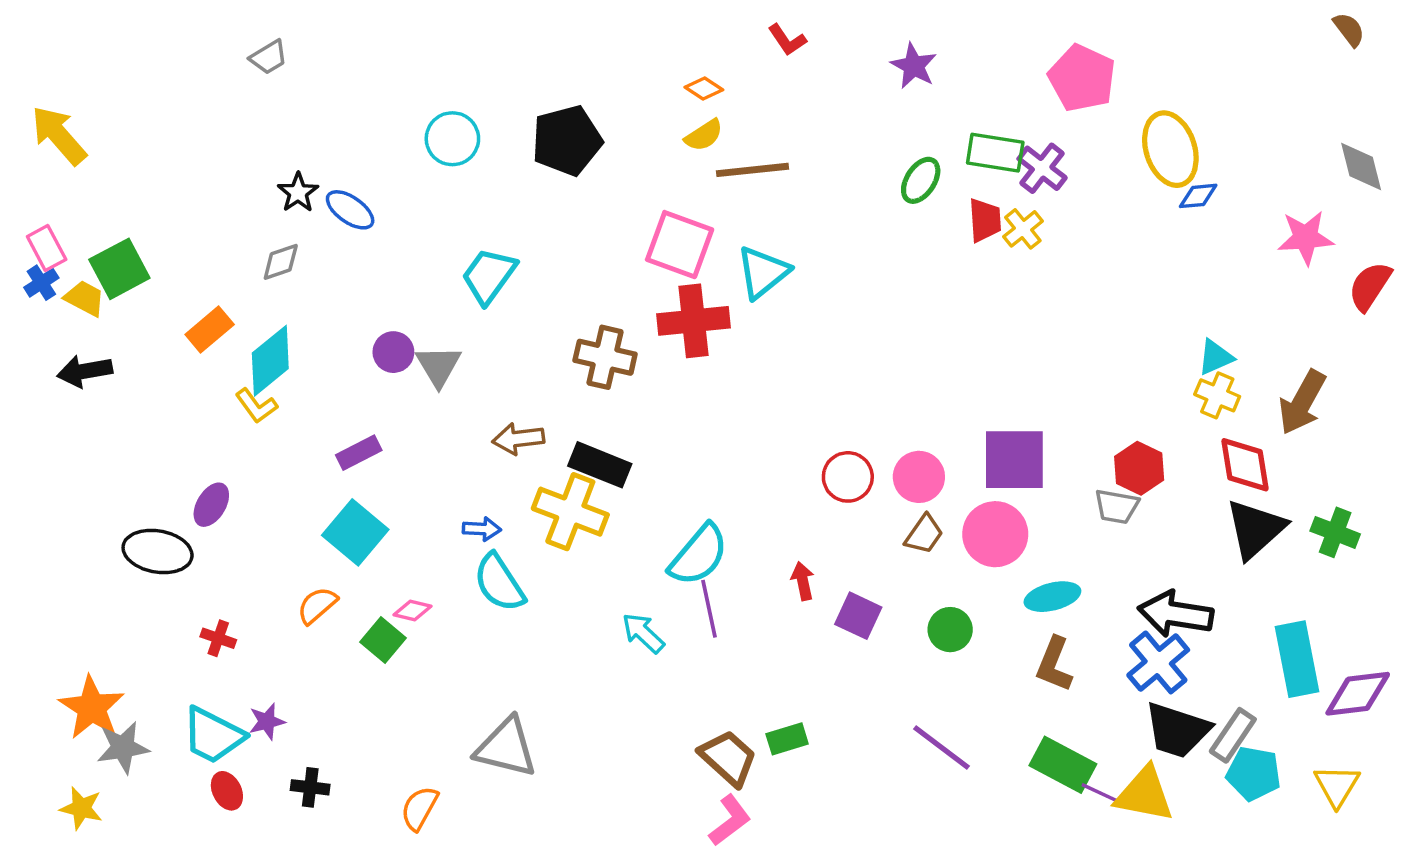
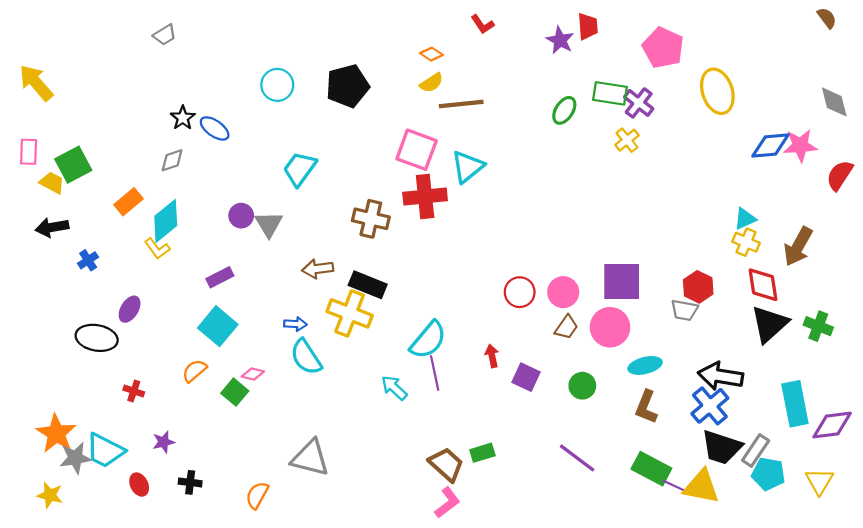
blue diamond: (1198, 196) -> (770, 145), moved, size x1.6
red trapezoid: (985, 220) -> (588, 26), moved
pink rectangle: (47, 248) -> (29, 152), turned 30
blue cross: (41, 283) -> (88, 260), moved
cyan trapezoid: (213, 735) -> (105, 451), moved

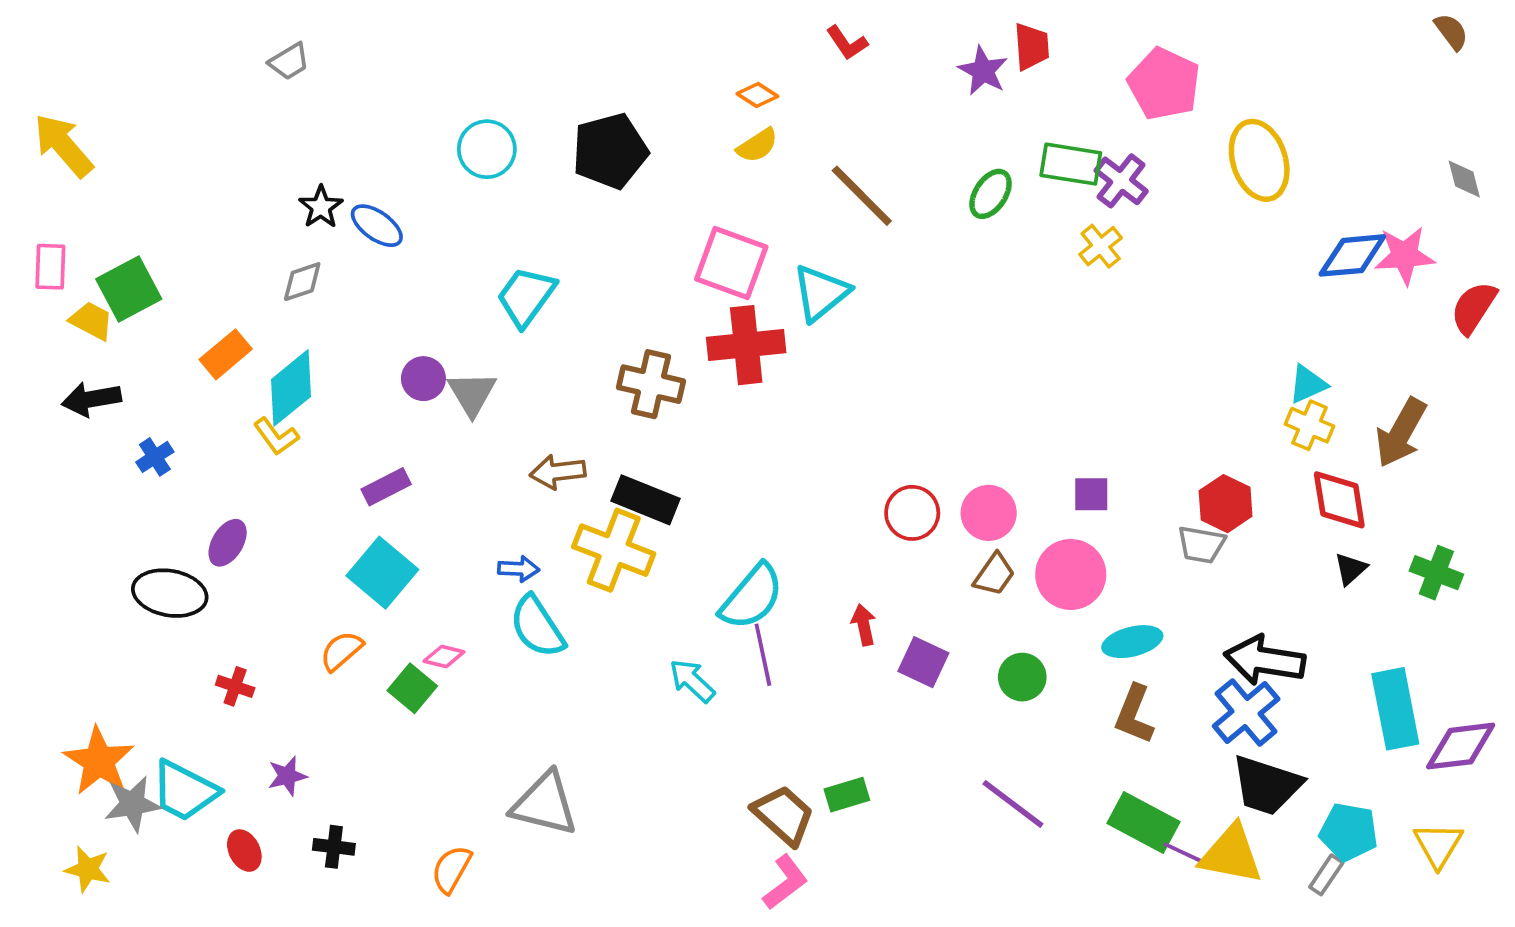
gray diamond: (834, 102) -> (1464, 179), size x0.7
brown line: (461, 104) -> (862, 196), moved, turned 51
purple square: (622, 282) -> (1091, 494), size x0.5
black triangle: (769, 324) -> (1351, 569), size x0.5
gray rectangle: (756, 451) -> (1326, 875), moved, size x0.7

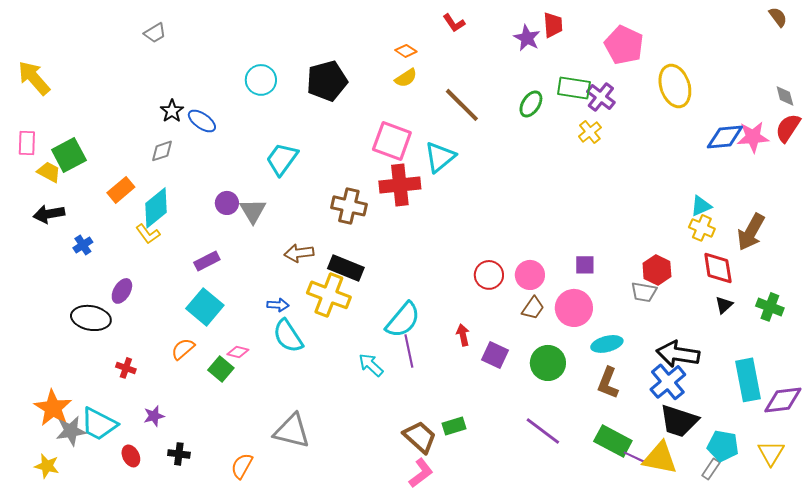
red semicircle: (1474, 308) -> (788, 128), moved
green circle: (1022, 677) -> (548, 363), size x1.4

